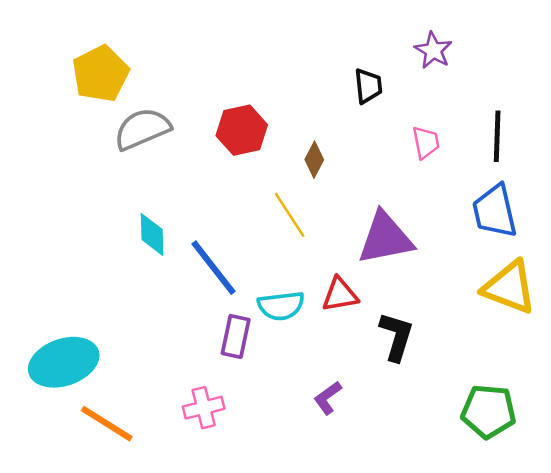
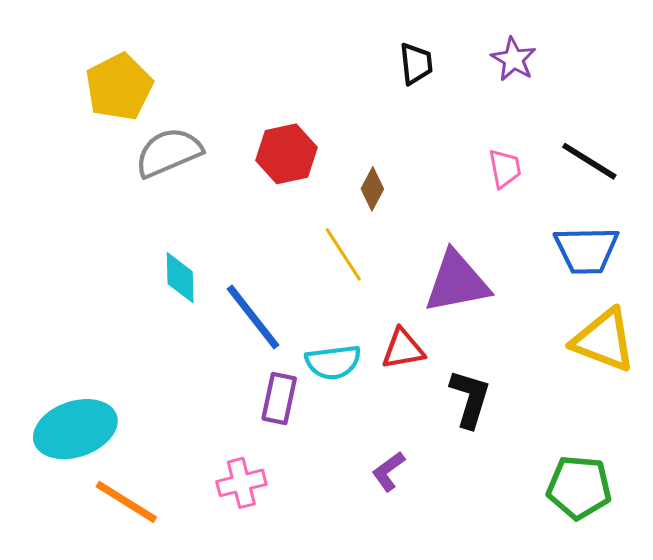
black trapezoid: (368, 86) -> (416, 64), moved
black line: (497, 136) -> (589, 161), turned -60
blue trapezoid: (495, 211) -> (586, 250), turned -78

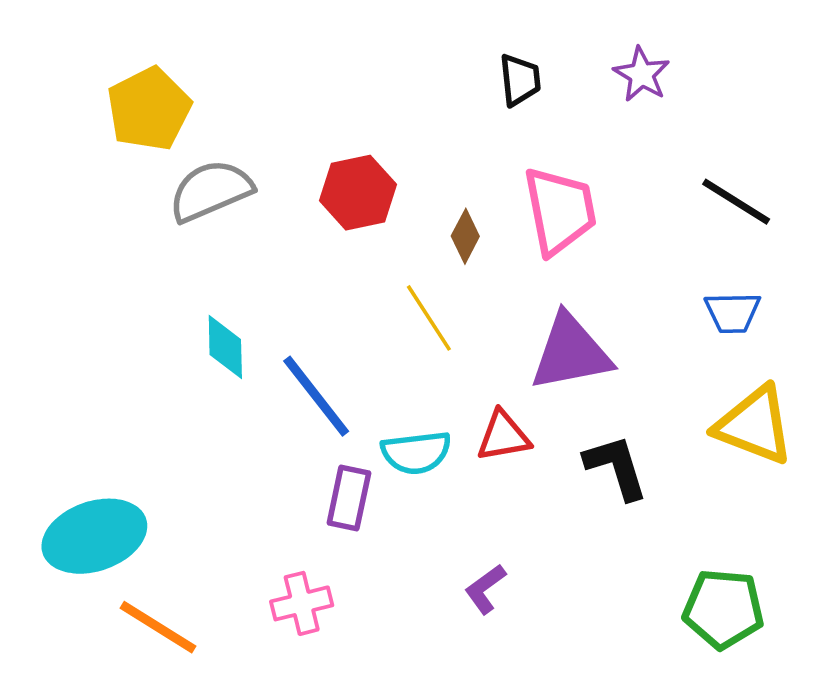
pink trapezoid: (505, 168) -> (560, 211), moved, size x1.8
blue trapezoid: (586, 250) -> (733, 313), size x0.7
black L-shape: (470, 398) -> (616, 467), moved, turned -34

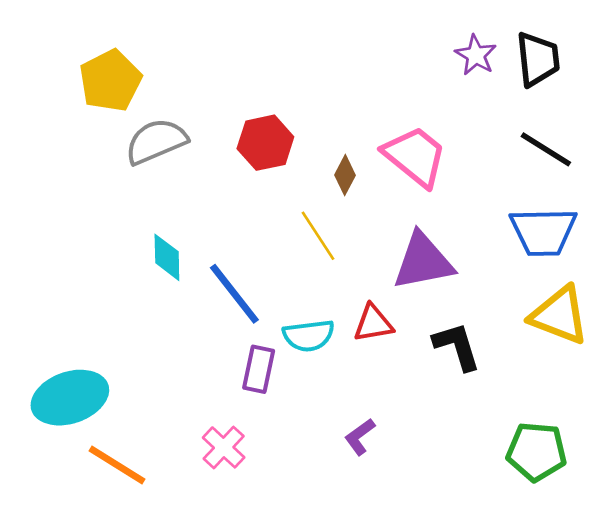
black trapezoid: (520, 80) -> (538, 59), moved, size x1.4
pink trapezoid: (560, 211) -> (415, 156), turned -40
blue trapezoid: (733, 313) -> (543, 232), size x1.6
pink cross: (302, 603) -> (224, 447), turned -33

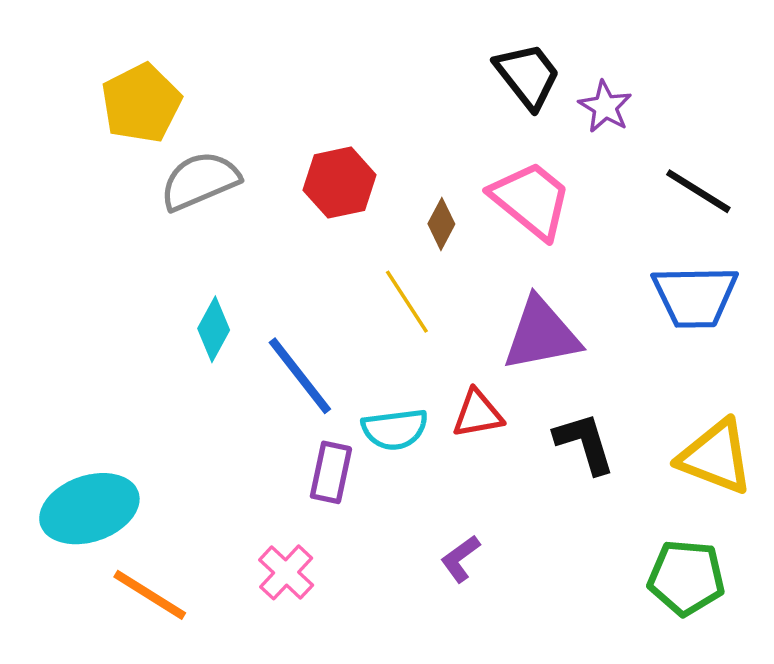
purple star: (476, 55) -> (605, 107), moved
black trapezoid: (538, 59) -> (528, 76), moved, turned -32
cyan diamond: (167, 257) -> (214, 329), turned 30
yellow triangle: (559, 315) -> (716, 457), moved

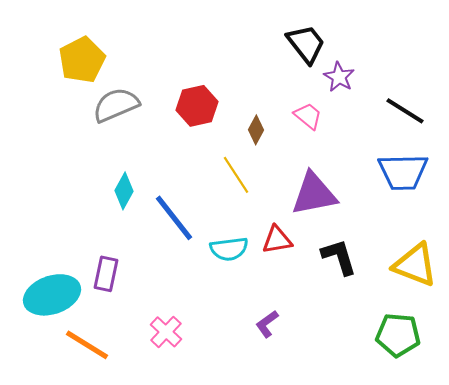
purple star: (605, 107) -> (339, 77), moved
pink trapezoid: (531, 200) -> (308, 116), size x0.6
purple rectangle: (331, 472) -> (106, 274), moved

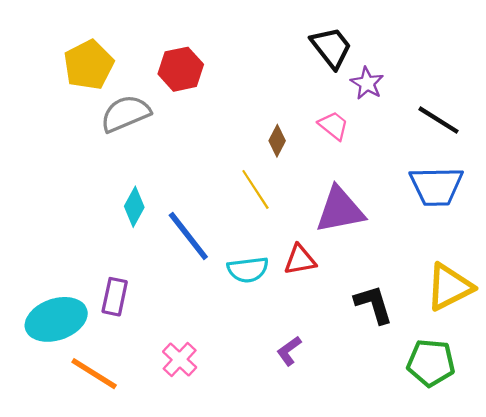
red hexagon: (197, 106) -> (181, 69), moved
black L-shape: (339, 257) -> (374, 304), moved
yellow triangle: (415, 265) -> (449, 287), turned -48

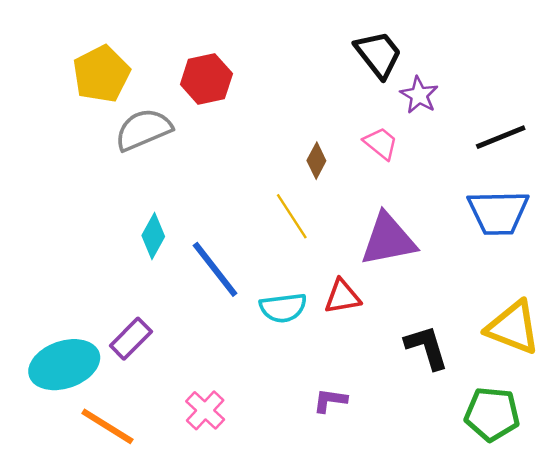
black line: (439, 120) -> (501, 137), turned -54
yellow triangle: (449, 287) -> (513, 328), turned 48
purple rectangle: (115, 297) -> (131, 339), turned 33
purple L-shape: (289, 351) -> (330, 400), turned 44

